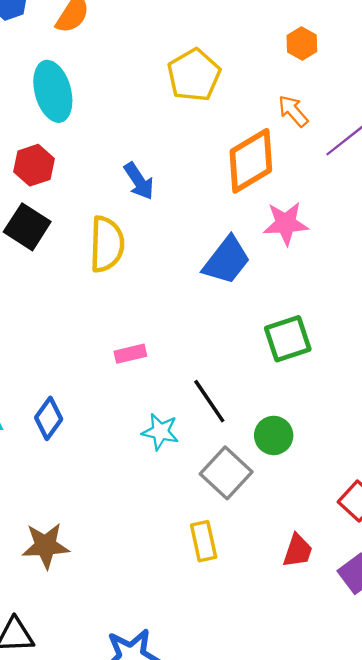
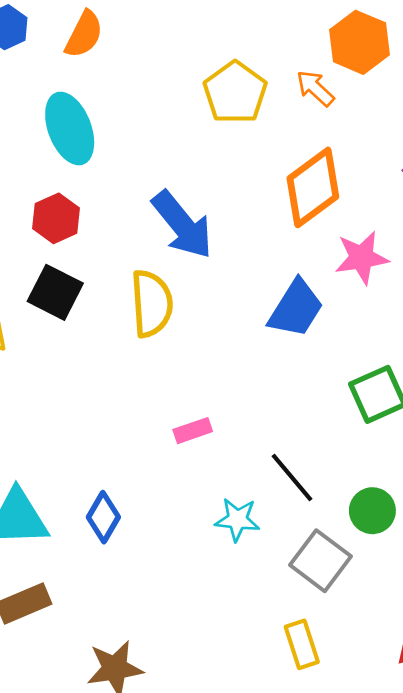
orange hexagon: (302, 43) -> (359, 42), size x1.6
orange arrow: (293, 111) -> (315, 88), moved
blue arrow: (139, 181) -> (182, 225), size x1.6

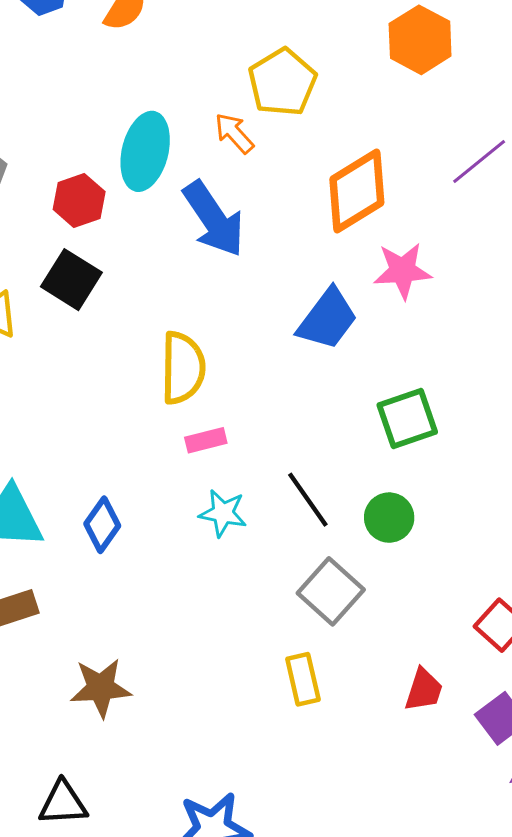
orange arrow: (315, 88) -> (234, 133), moved
cyan ellipse: (70, 129) -> (145, 151), moved, turned 30
yellow semicircle: (152, 303) -> (183, 368), moved
green circle: (372, 511) -> (389, 518), moved
cyan star: (237, 520) -> (223, 513), moved

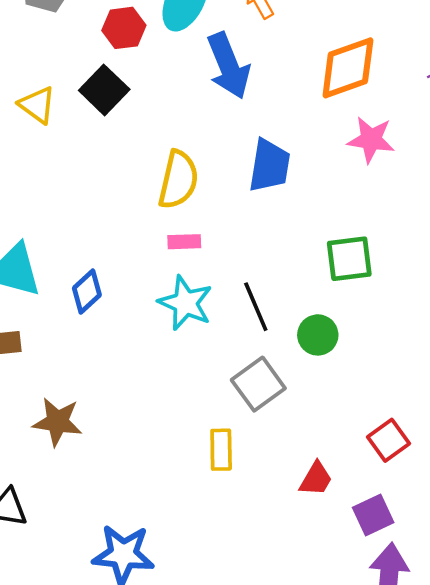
blue trapezoid: (327, 319) -> (269, 166), moved, turned -40
cyan star: (223, 513) -> (185, 303), size x1.4

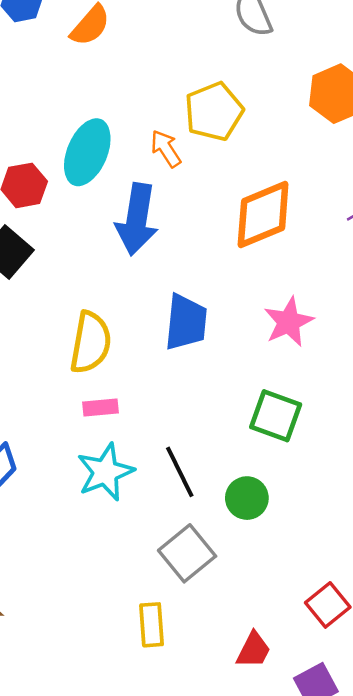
blue arrow: (229, 66) -> (137, 219), turned 34
pink star: (371, 140) -> (289, 322), moved, turned -30
green square: (349, 259) -> (276, 416), turned 30
cyan star: (185, 303) -> (105, 472), turned 30

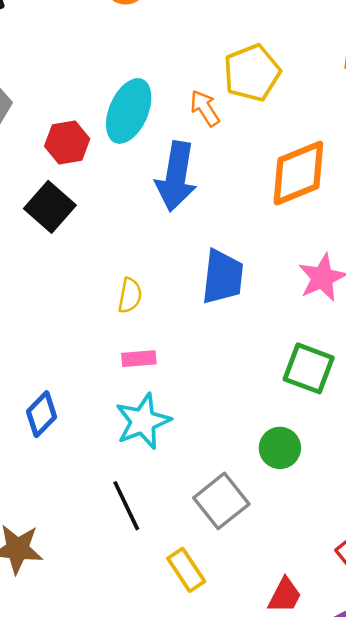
yellow semicircle: (91, 342) -> (130, 295), size x0.6
black line: (180, 472) -> (126, 506), moved
yellow rectangle: (152, 625) -> (186, 570), turned -30

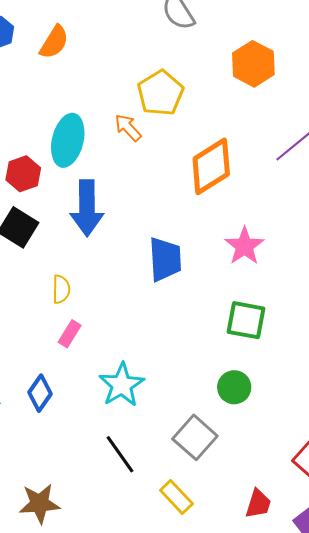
blue arrow: (176, 176) -> (87, 208), moved
yellow semicircle: (130, 295) -> (61, 289), moved
pink rectangle: (139, 359) -> (70, 334), moved, turned -44

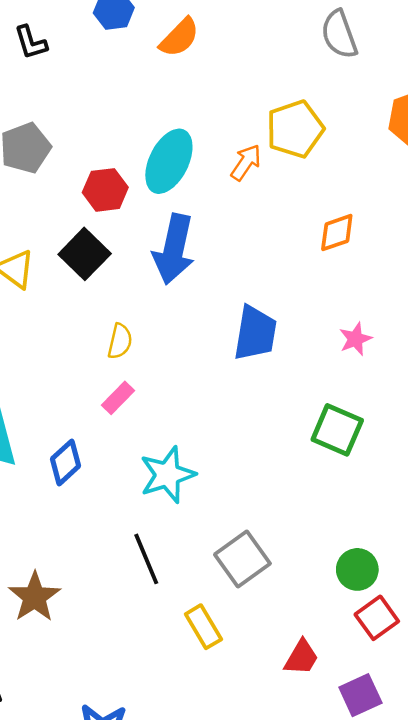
orange arrow: (128, 128) -> (246, 162), turned 64
orange diamond: (211, 166) -> (337, 233), size x0.6
pink star: (244, 246) -> (355, 339), size x0.7
green circle: (234, 387) -> (357, 569), moved
brown star: (40, 504) -> (35, 597), turned 30

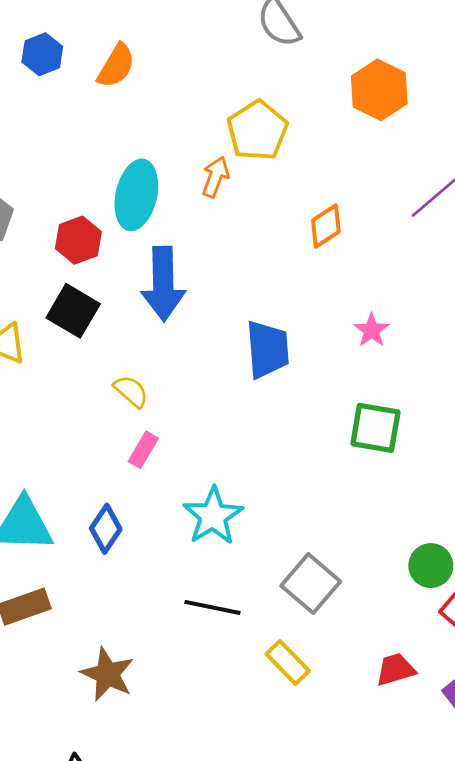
yellow semicircle: (120, 341) -> (131, 391), turned -48
black line: (146, 559) -> (212, 607), turned -42
red trapezoid: (301, 657) -> (396, 669), turned -123

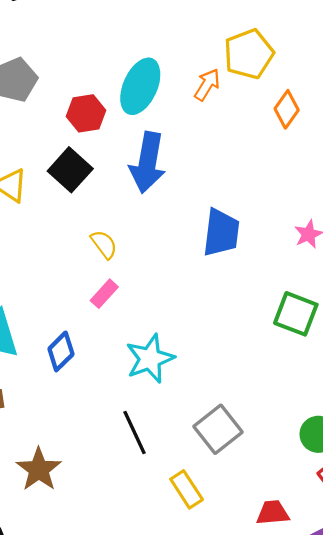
orange diamond: (326, 226) -> (287, 109), moved, turned -33
black line: (212, 607) -> (135, 433), turned 42

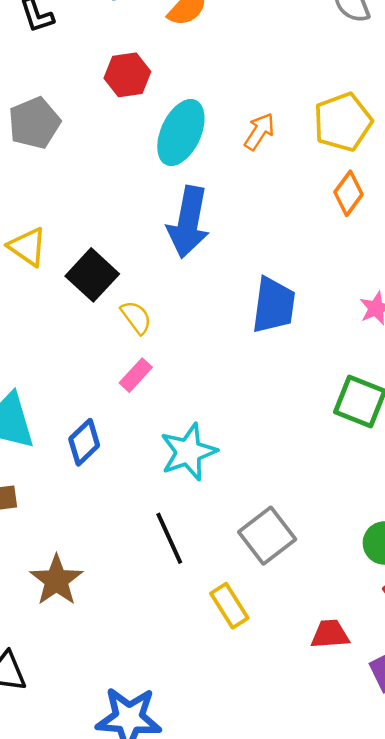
yellow pentagon: (249, 54) -> (343, 122), moved
orange diamond: (287, 109) -> (348, 193), moved
red hexagon: (86, 113) -> (127, 75), moved
black square: (70, 170) -> (92, 275), moved

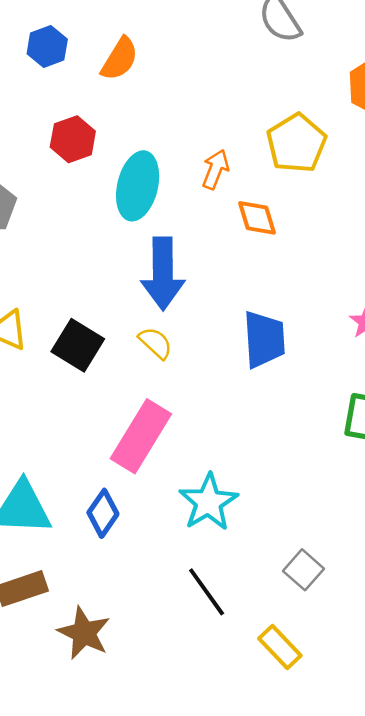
orange diamond: (348, 193) -> (257, 218), moved, turned -42
yellow semicircle: (136, 317) -> (155, 343), moved
pink rectangle: (136, 375) -> (141, 436), size x2.0
gray square: (267, 536) -> (303, 570), size x0.7
brown star: (56, 580) -> (84, 633), moved

